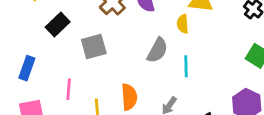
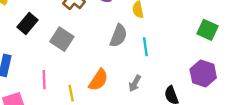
gray square: (94, 46) -> (62, 39), turned -35
orange semicircle: (129, 97) -> (98, 80), turned 45

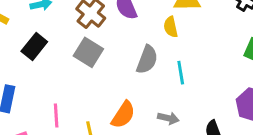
gray square: (62, 39) -> (88, 52), moved
gray arrow: (135, 83) -> (168, 118), turned -105

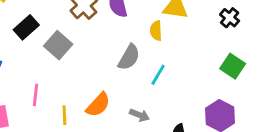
gray square: (88, 52) -> (58, 45), moved
cyan line: (181, 73) -> (158, 75), turned 30

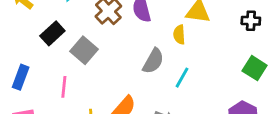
black cross: (230, 18) -> (251, 21), turned -36
pink line: (36, 95) -> (64, 87), moved

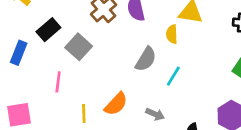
blue rectangle: (21, 77) -> (19, 53), moved

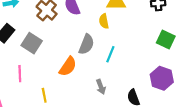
orange semicircle: (116, 104) -> (68, 67), moved
gray arrow: (155, 114) -> (101, 87), turned 56

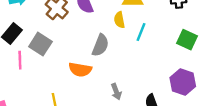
cyan line: (110, 54) -> (141, 32), moved
orange semicircle: (68, 67) -> (80, 70), turned 66
pink line: (20, 74) -> (20, 60), moved

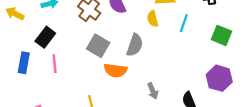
cyan line: (141, 32) -> (184, 23), moved
gray square: (40, 44) -> (98, 46), moved

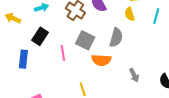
pink line: (55, 64) -> (63, 53), moved

